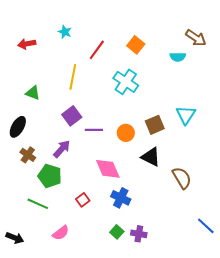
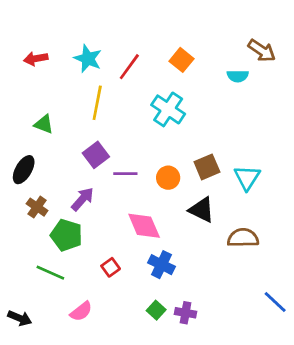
cyan star: (65, 32) -> (88, 59), moved, size x1.5
cyan triangle: (186, 115) -> (247, 178), moved
brown semicircle: (182, 178) -> (243, 238), turned -60

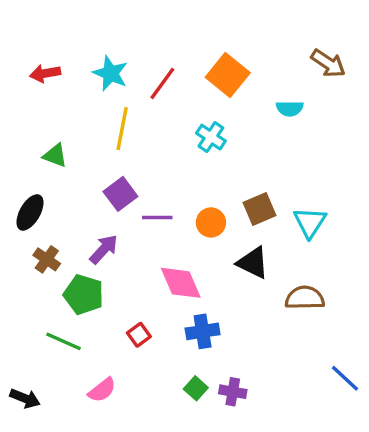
orange square: (181, 60) -> (228, 75), size x1.4
cyan semicircle: (238, 76) -> (290, 109), moved
cyan cross: (168, 109) -> (211, 137), size x0.7
blue cross: (161, 265) -> (203, 331), turned -35

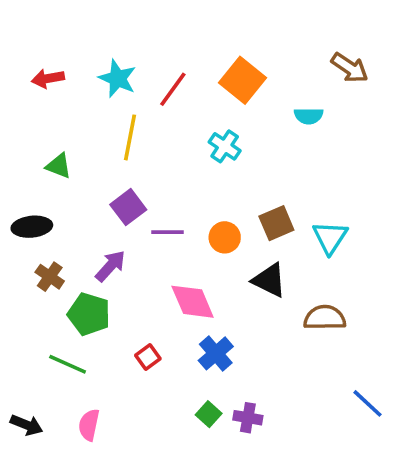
black ellipse: (30, 212) -> (32, 227), turned 54
blue cross: (203, 331) -> (216, 353), turned -32
pink semicircle: (102, 390) -> (89, 425), moved, turned 140

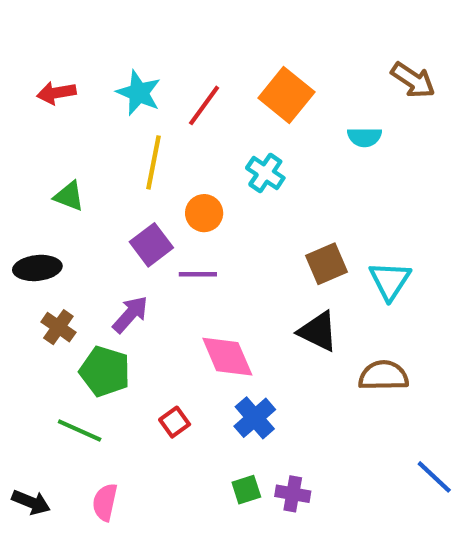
orange circle: (225, 237) -> (204, 213), moved
green square: (209, 414) -> (246, 490), turned 30

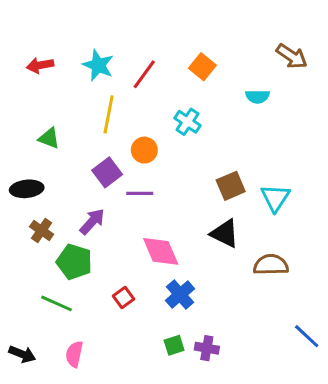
orange square: (286, 95) -> (202, 67), size x0.7

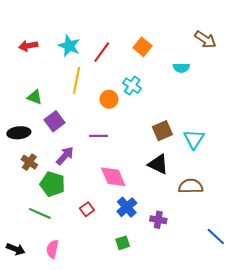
orange circle: (144, 150) -> (109, 99), moved
purple square: (107, 172) -> (54, 121), moved
purple cross: (207, 348) -> (158, 220), moved

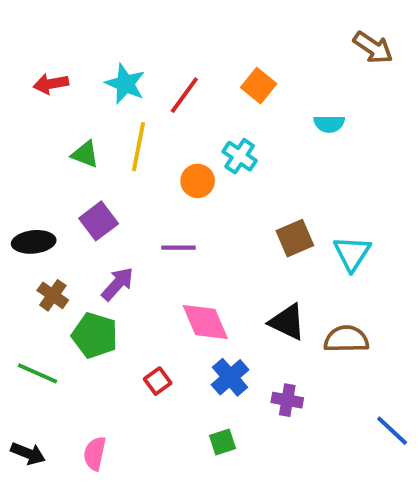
brown arrow: (205, 39) -> (373, 47), moved
green triangle: (35, 97) -> (85, 154), moved
black triangle: (158, 164) -> (287, 322), moved
green line: (40, 213) -> (38, 373), moved

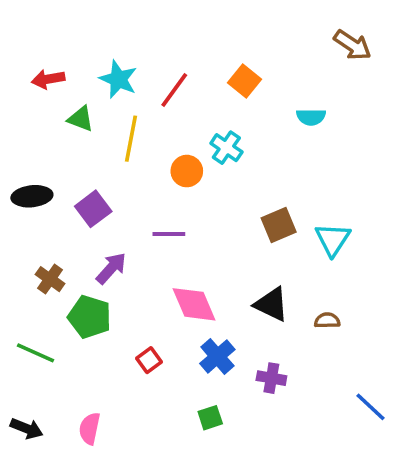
green triangle: (85, 154) -> (81, 119), moved
black ellipse: (34, 242) -> (32, 196), moved
brown semicircle: (346, 339) -> (327, 320), size x0.6

